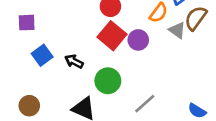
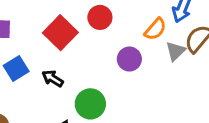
gray triangle: (177, 30) -> (176, 51), turned 36
red square: (112, 36) -> (60, 33), moved

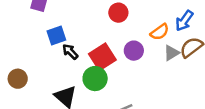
red square: (60, 33) -> (102, 57), moved
blue square: (16, 69) -> (56, 36), moved

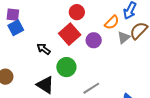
blue square: (56, 36) -> (16, 28), moved
red square: (102, 57) -> (70, 34), moved

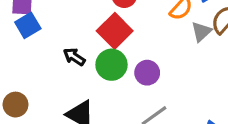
purple circle: (94, 40) -> (147, 73), moved
green circle: (66, 67) -> (111, 65), moved

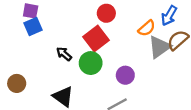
gray triangle: (201, 32) -> (159, 47), size x1.5
purple circle: (147, 73) -> (125, 75), moved

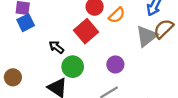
orange semicircle: (147, 28) -> (117, 15), moved
green circle: (91, 63) -> (73, 67), moved

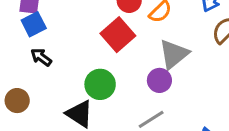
gray triangle: (146, 36) -> (174, 54), moved
black arrow: (56, 47) -> (41, 57), moved

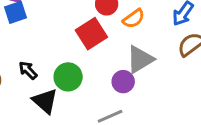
black arrow: (41, 57) -> (28, 70), moved

